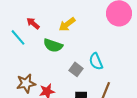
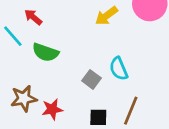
yellow arrow: (67, 24) -> (106, 16), moved
green semicircle: (53, 45) -> (45, 52), moved

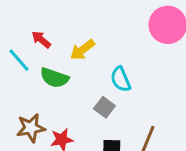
yellow arrow: (106, 16) -> (82, 50), moved
cyan semicircle: (119, 69) -> (121, 79), moved

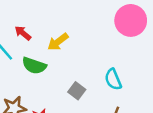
cyan semicircle: (121, 79) -> (113, 79), moved

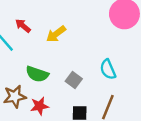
green semicircle: (34, 66) -> (37, 74), moved

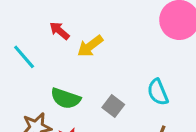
red arrow: (23, 26) -> (59, 31), moved

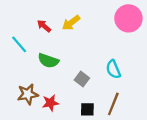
yellow arrow: (90, 46) -> (71, 23), moved
green semicircle: (66, 98) -> (48, 61), moved

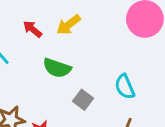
green semicircle: (48, 61) -> (57, 68), moved

